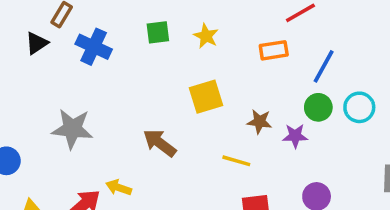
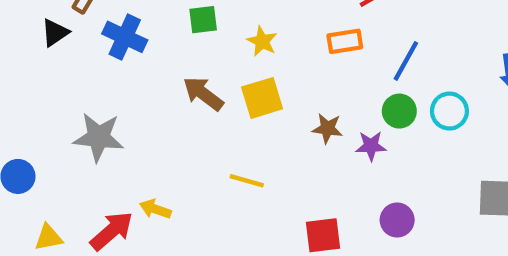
yellow star: (206, 36) -> (262, 41), moved
brown arrow: (160, 143) -> (203, 94), moved
yellow line: (236, 161) -> (247, 181), moved

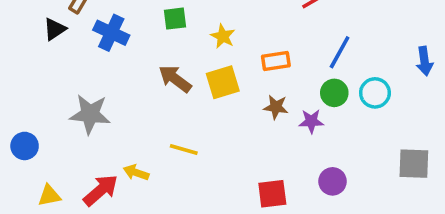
orange rectangle: (345, 41) -> (276, 61), moved
yellow line: (247, 181) -> (184, 150), moved

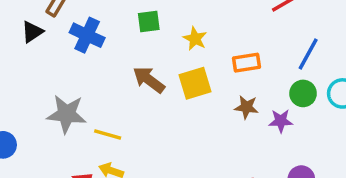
yellow line: (184, 150) -> (108, 135), moved

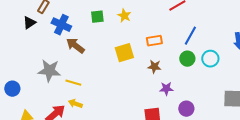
yellow star: (195, 39) -> (124, 16), moved
brown arrow: (149, 80) -> (75, 46), moved
purple star: (281, 121) -> (166, 89), moved

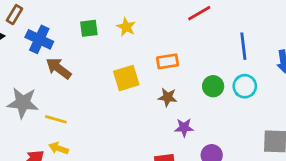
blue line: (190, 36) -> (243, 46), moved, turned -36

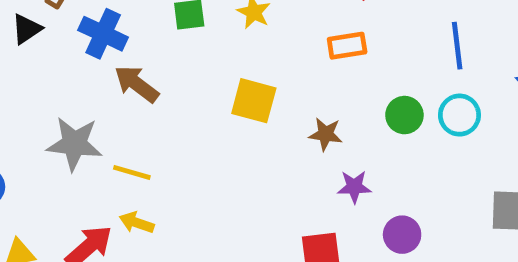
orange rectangle: (168, 61) -> (347, 46), moved
yellow square: (126, 78) -> (254, 101), turned 32

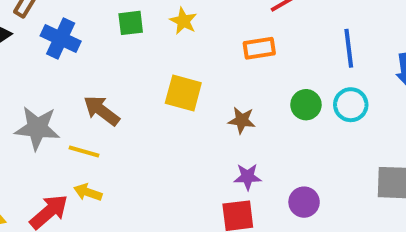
brown arrow: (137, 84) -> (102, 111), moved
purple star: (354, 187) -> (248, 177), moved

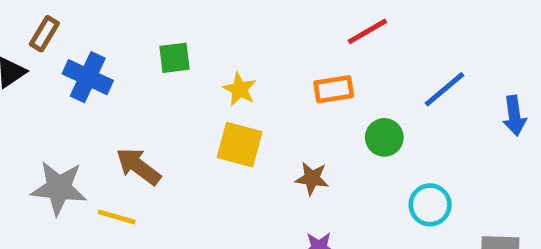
yellow star: (183, 21) -> (240, 89), moved
blue line: (349, 48) -> (445, 89), turned 57
green circle: (306, 105) -> (384, 137), moved
cyan circle: (351, 105) -> (430, 205), moved

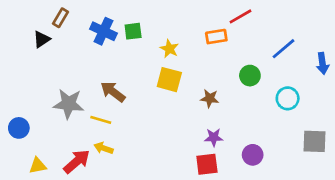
blue cross: (88, 77) -> (103, 31), moved
orange rectangle: (334, 89) -> (216, 37), moved
cyan circle: (430, 205) -> (288, 98), moved

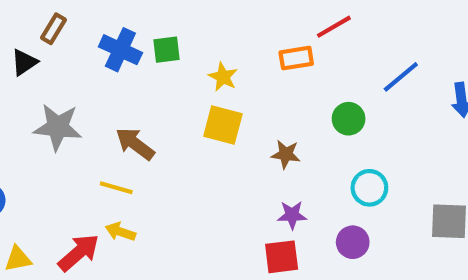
cyan circle: (288, 98) -> (369, 188), moved
gray star: (69, 104) -> (58, 127), moved

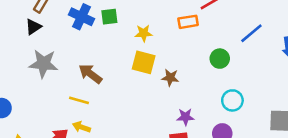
black triangle: (24, 62) -> (33, 27), moved
yellow star: (223, 77) -> (144, 33), turned -30
brown star: (286, 154) -> (170, 78), moved

